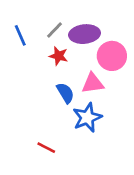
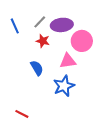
blue semicircle: (65, 93) -> (37, 68), moved
red line: (46, 148) -> (22, 114), moved

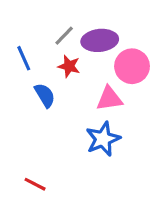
blue line: (15, 26) -> (24, 58), moved
blue semicircle: (37, 68) -> (45, 95), moved

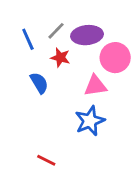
blue line: (24, 58) -> (28, 39), moved
red line: (35, 184) -> (46, 160), moved

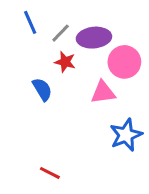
blue line: (28, 39) -> (30, 22), moved
blue star: (90, 121) -> (126, 135), moved

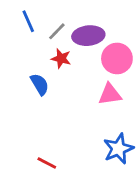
pink triangle: (103, 92) -> (110, 94), moved
blue star: (126, 135) -> (118, 149), moved

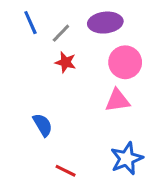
purple ellipse: (88, 36) -> (105, 23), moved
blue semicircle: (40, 84) -> (43, 125), moved
red line: (47, 163) -> (66, 171), moved

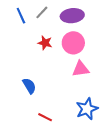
gray line: (61, 33) -> (42, 12), moved
pink circle: (125, 62) -> (73, 43), moved

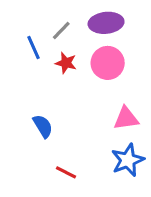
gray line: (42, 12) -> (61, 31), moved
blue line: (21, 16) -> (34, 48), moved
pink triangle: (81, 69) -> (126, 118), moved

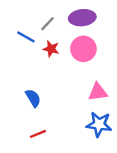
blue line: (34, 48) -> (26, 37), turned -36
blue star: (128, 160) -> (99, 124), turned 30
red line: (66, 172) -> (38, 134), moved, turned -49

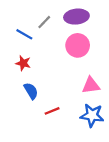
red star: (51, 49) -> (23, 63), moved
red line: (38, 134) -> (52, 111), moved

